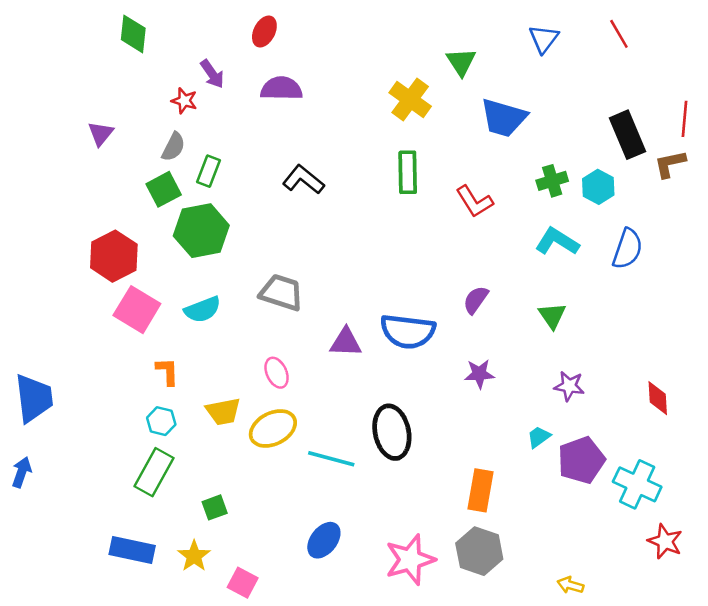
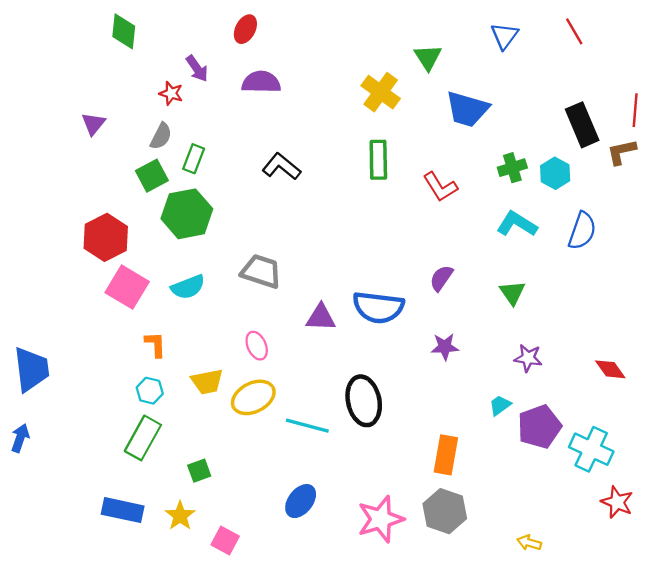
red diamond: (658, 398) -> (610, 369), turned -32

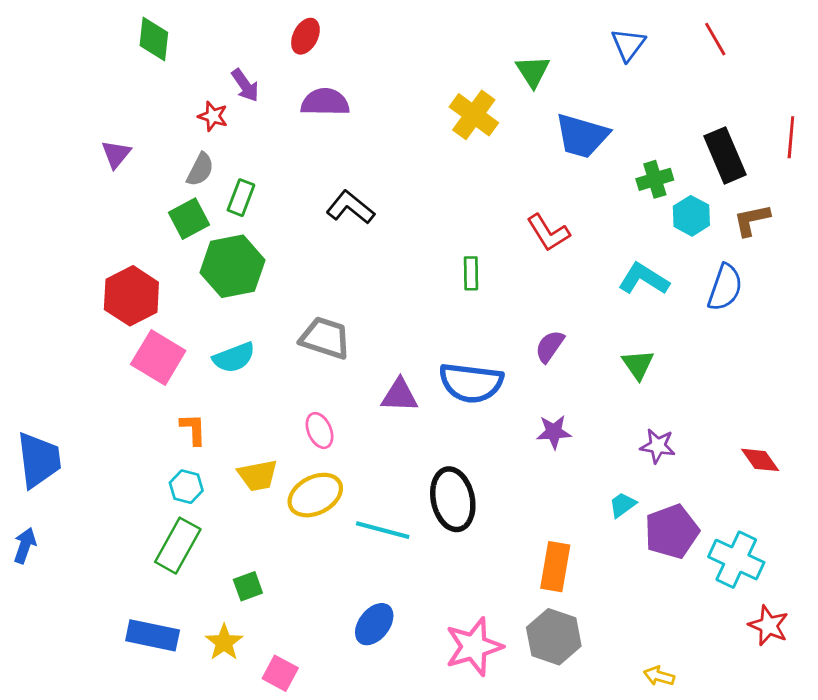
brown L-shape: (622, 152) -> (752, 220), moved
green rectangle: (378, 160) -> (471, 273), moved, size x0.7
green cross: (512, 168) -> (655, 179), moved

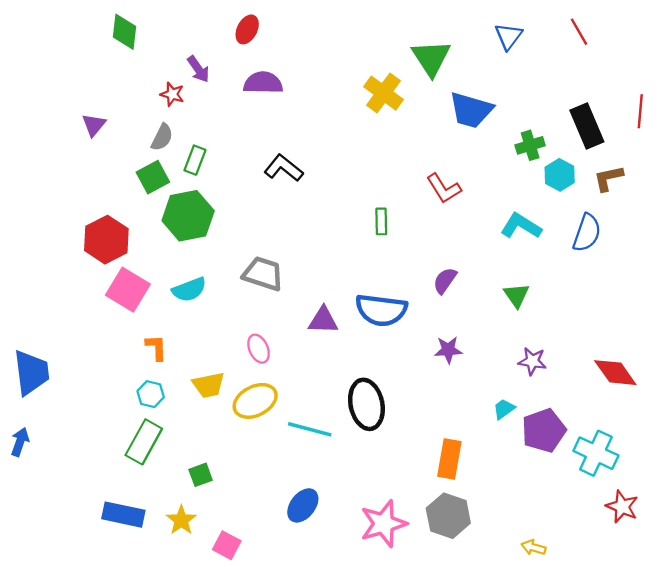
green triangle: (533, 71) -> (431, 58), size x1.4
red diamond: (760, 460) -> (615, 373), size x1.4

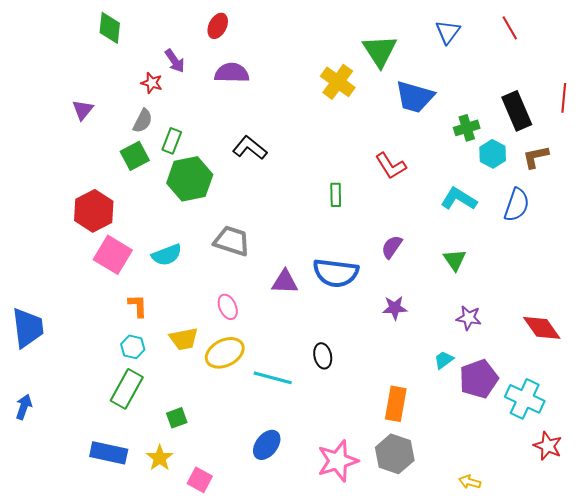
green hexagon: (188, 216) -> (190, 179), moved
black ellipse: (366, 404) -> (323, 356), size x0.6
blue arrow: (20, 442) -> (24, 407), moved

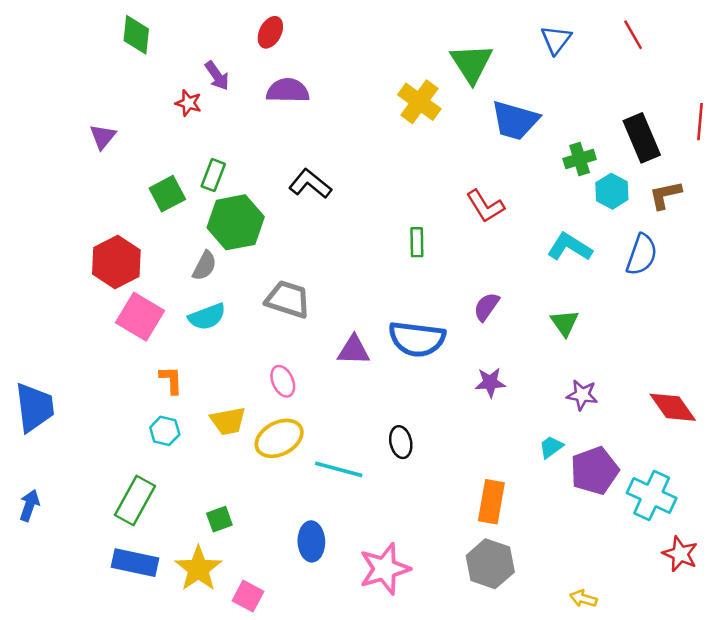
gray semicircle: (143, 121) -> (205, 266), moved
green rectangle: (127, 389) -> (135, 500), moved
blue ellipse: (267, 445) -> (311, 541), moved, turned -40
yellow star: (160, 458) -> (198, 569), size x1.4
pink star: (338, 461) -> (385, 569), moved

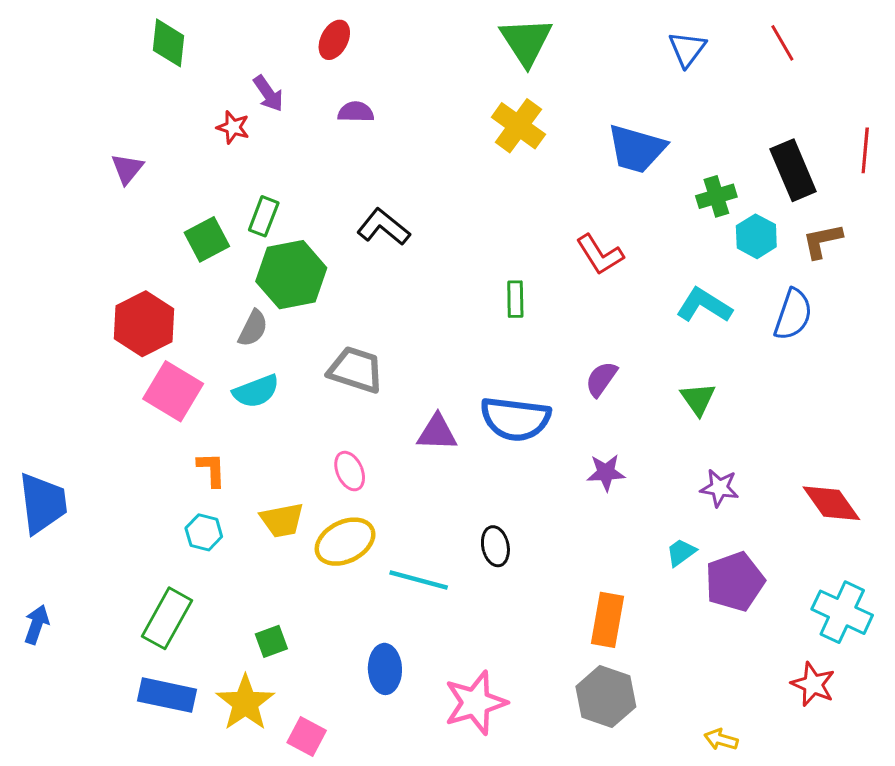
green triangle: (472, 63) -> (526, 41), moved
purple semicircle: (288, 91) -> (356, 112), size x0.7
cyan cross: (652, 496) -> (842, 612), moved
red star: (680, 554) -> (813, 684), moved

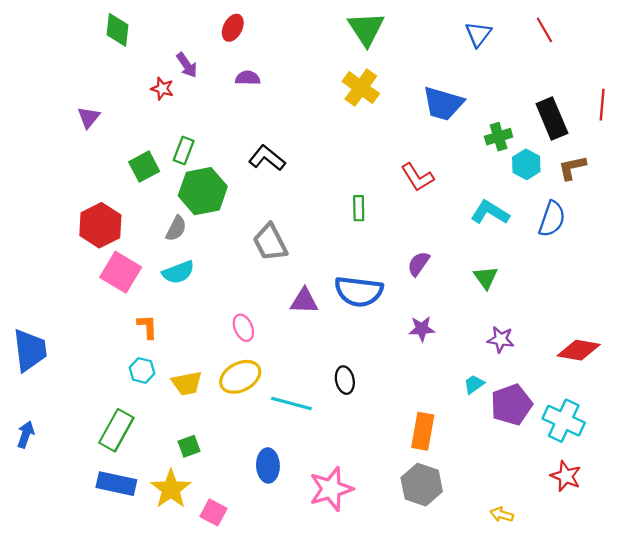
gray trapezoid: (356, 370) -> (270, 242), moved, turned -135
red diamond: (831, 503) -> (579, 350), turned -45
yellow trapezoid: (282, 520) -> (187, 383), moved
cyan cross: (842, 612) -> (564, 421), moved

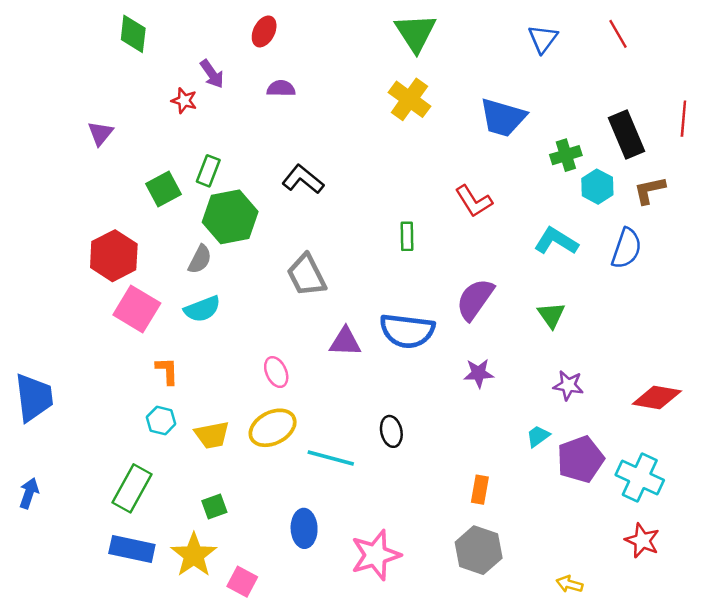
purple semicircle: (418, 264) -> (475, 299), size x1.5
orange rectangle: (423, 431) -> (480, 490), size x0.7

